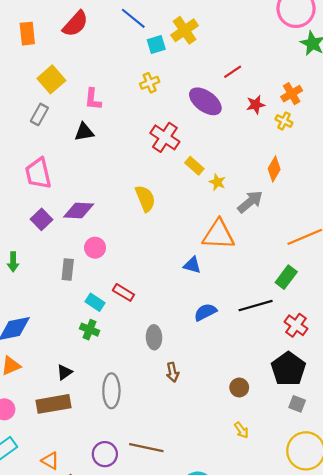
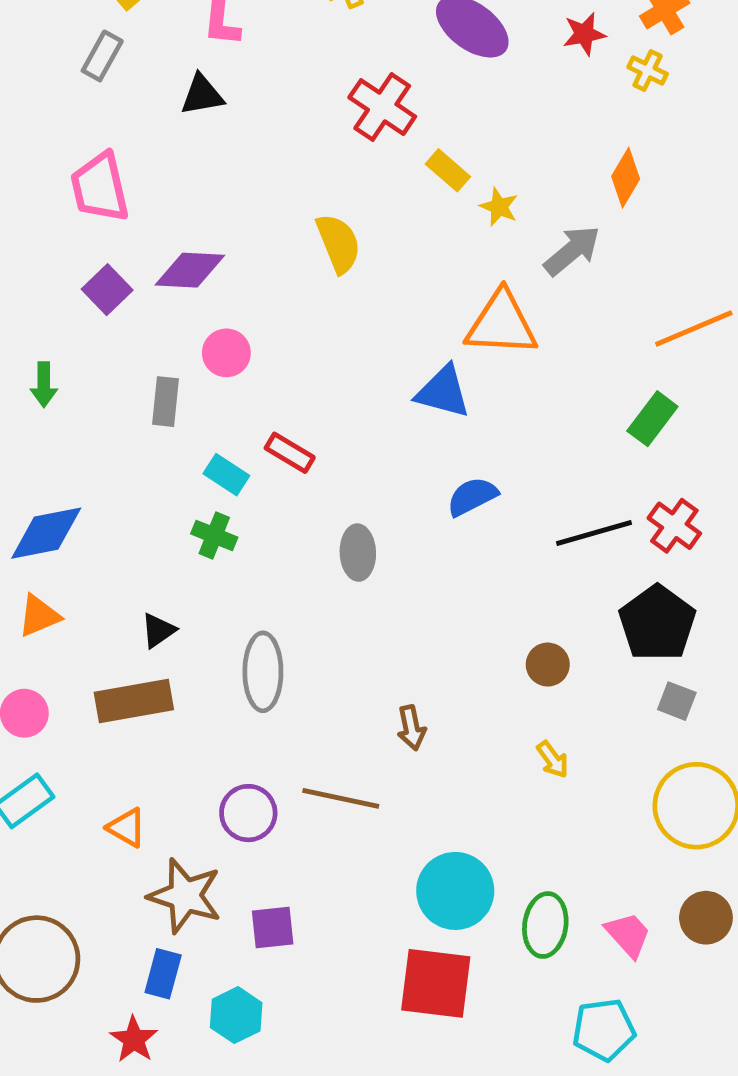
blue triangle: (192, 265) -> (443, 392), size x1.4
black line: (256, 306) -> (594, 533), moved
brown arrow: (173, 372) -> (411, 728), moved

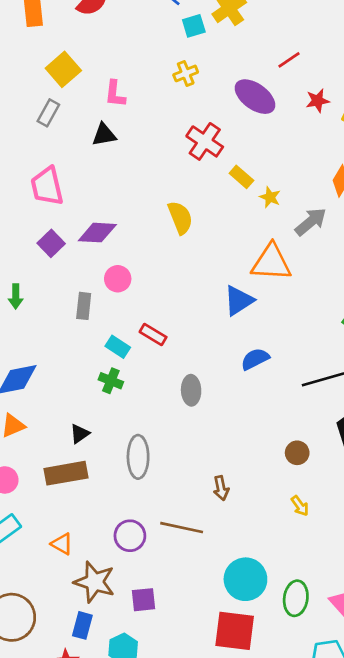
blue triangle: (443, 392) -> (239, 301), turned -48

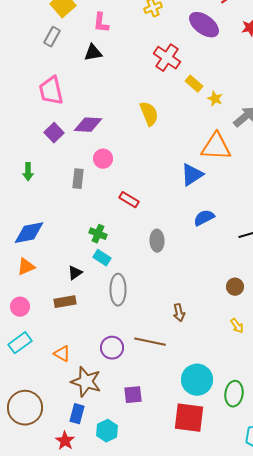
cyan rectangle: (118, 347) -> (102, 258), moved
brown rectangle: (66, 473) -> (65, 302), size x0.7
purple square: (144, 600) -> (133, 395), moved

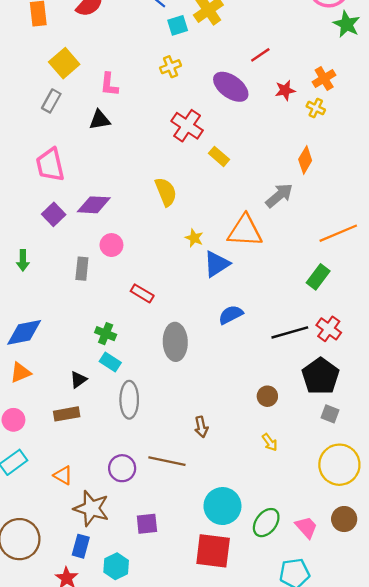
yellow star: (215, 99) -> (194, 238), moved
gray ellipse: (157, 241) -> (175, 342), size x1.4
green ellipse: (234, 394) -> (266, 523), turned 30

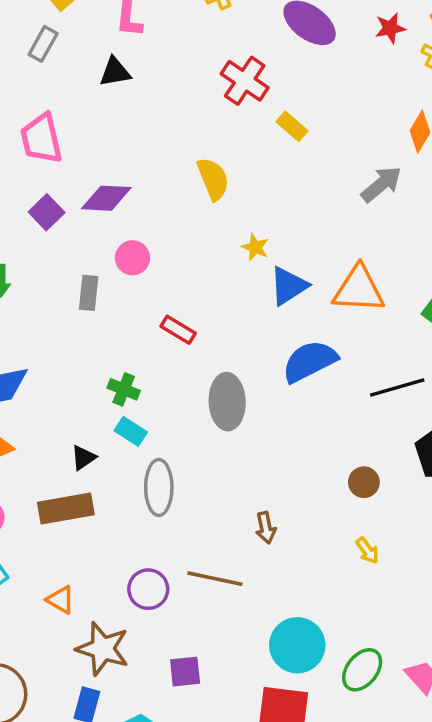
orange triangle: (245, 231) -> (359, 289), moved
blue semicircle: (231, 315) -> (310, 361), size x1.5
brown rectangle: (67, 414) -> (66, 509), size x1.4

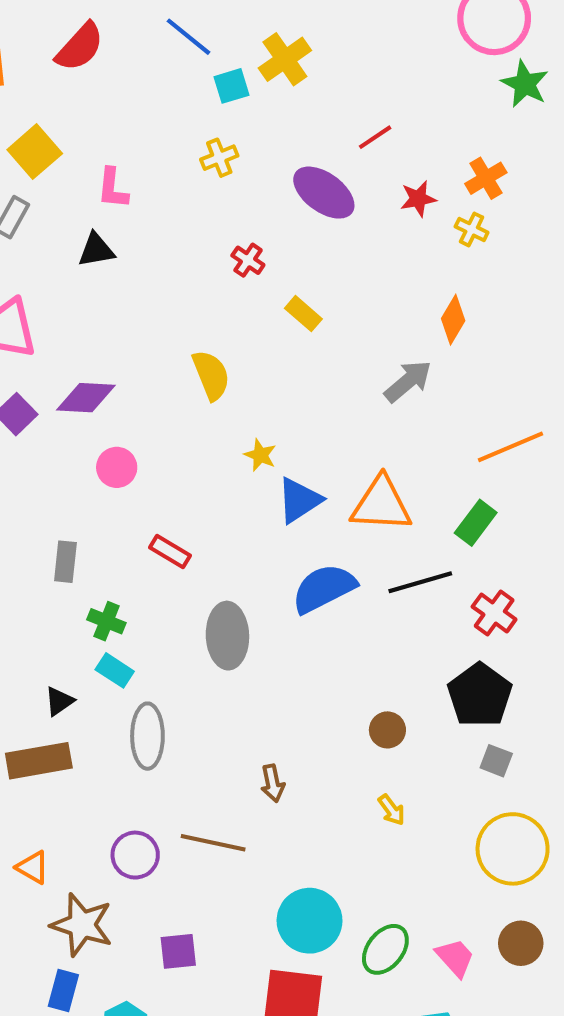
red cross: (245, 81) -> (248, 260), size x0.6
gray rectangle: (89, 293) -> (65, 562), moved
black line: (397, 388) -> (420, 582), moved

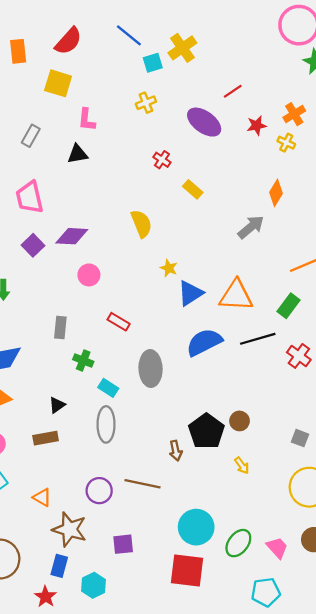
yellow square: (35, 152) -> (58, 83), moved, turned -32
cyan rectangle: (115, 670) -> (108, 388), moved
black pentagon: (480, 695) -> (206, 431), moved
brown rectangle: (39, 761) -> (46, 438), size x0.7

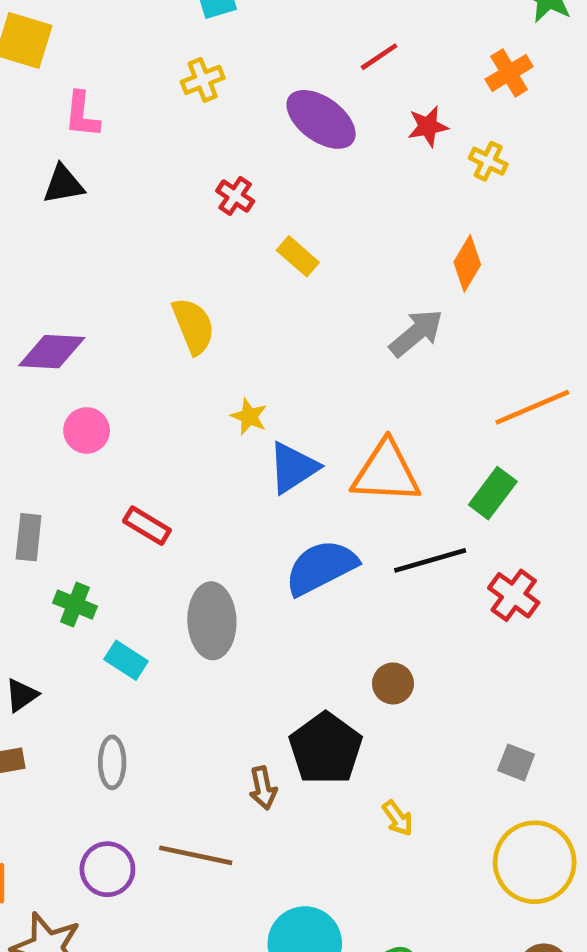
orange cross: (294, 114) -> (509, 73), moved
brown circle: (240, 421) -> (393, 683), moved
gray ellipse: (106, 424) -> (112, 762), moved, size x0.7

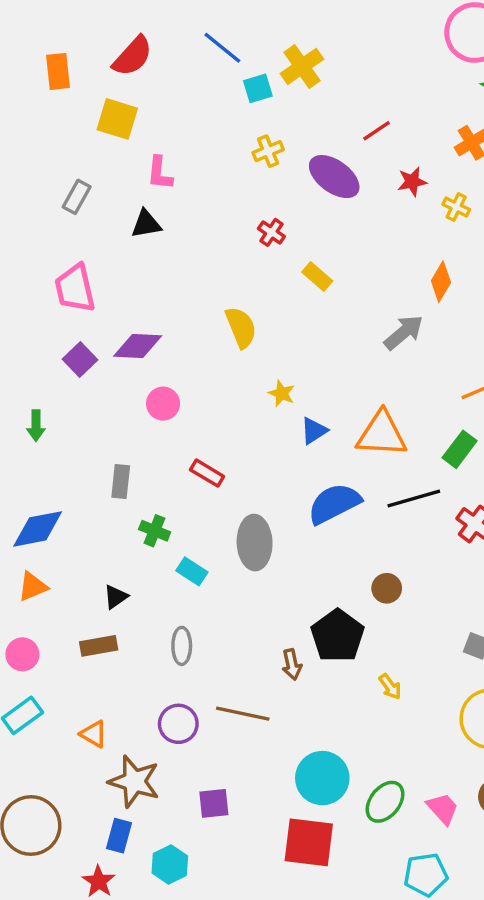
yellow cross: (203, 80) -> (268, 151), moved
blue triangle: (293, 468) -> (314, 431), size x0.7

